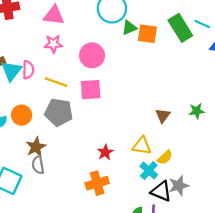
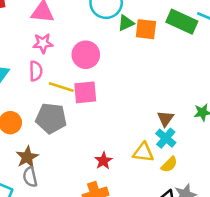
green rectangle: (180, 28) -> (182, 22), turned -32
pink semicircle: (28, 70) -> (36, 71), moved
yellow line: (56, 82) -> (61, 87), moved
cyan cross: (149, 170) -> (166, 138), moved

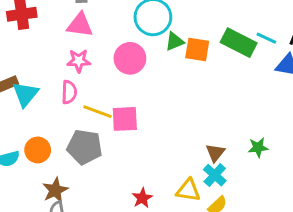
pink circle: (86, 55) -> (130, 58), moved

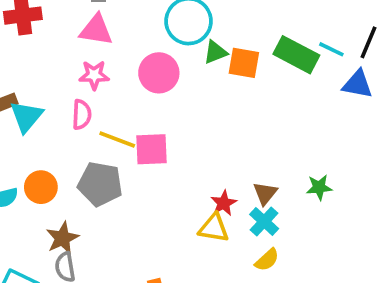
yellow triangle: (188, 190) -> (214, 228), moved
red star: (142, 198) -> (224, 203), moved

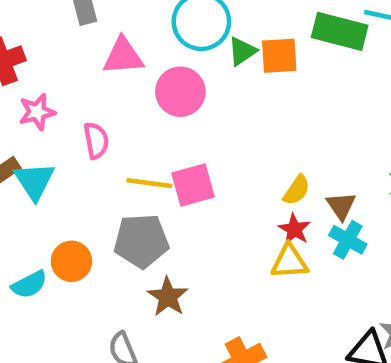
pink triangle: (96, 30) -> (123, 56), moved
pink star: (94, 75) -> (37, 112), moved
pink semicircle: (82, 115) -> (96, 140), moved
brown star: (62, 238) -> (168, 297), moved
yellow semicircle: (267, 260) -> (297, 190), moved

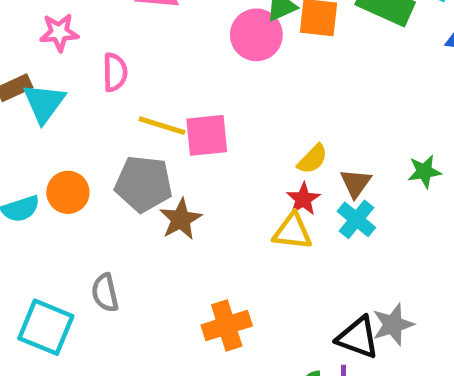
pink circle: (180, 92) -> (256, 35), moved
brown star: (168, 297) -> (181, 219), moved

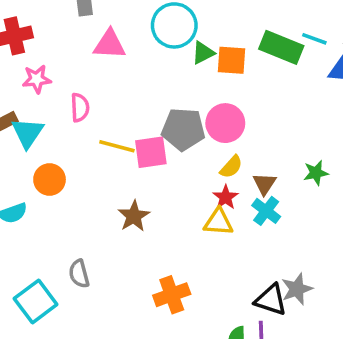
pink circle: (256, 35) -> (225, 123), moved
gray pentagon: (144, 184) -> (183, 129), moved
orange circle: (68, 192) -> (50, 179), moved
cyan square: (46, 327) -> (36, 301), turned 33

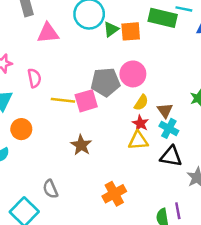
black triangle: (271, 300) -> (171, 156), moved

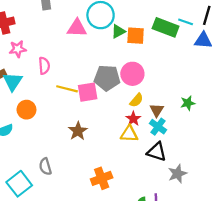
pink triangle: (48, 33) -> (77, 28), moved

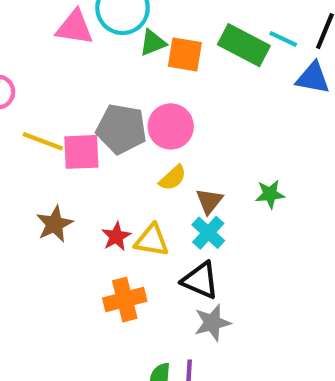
red star: (133, 119) -> (116, 236), moved
gray star: (177, 174) -> (212, 323), moved
orange cross: (102, 178) -> (125, 300), moved

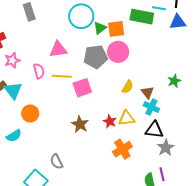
pink triangle: (75, 27) -> (58, 49), moved
pink circle: (171, 126) -> (118, 52), moved
gray pentagon: (121, 129) -> (96, 57), moved
yellow line: (43, 141) -> (62, 76), moved

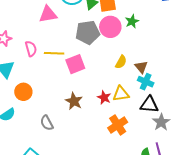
pink triangle: (58, 49) -> (48, 14), moved
green star: (174, 81) -> (132, 21), moved
gray semicircle: (57, 162) -> (47, 123), moved

